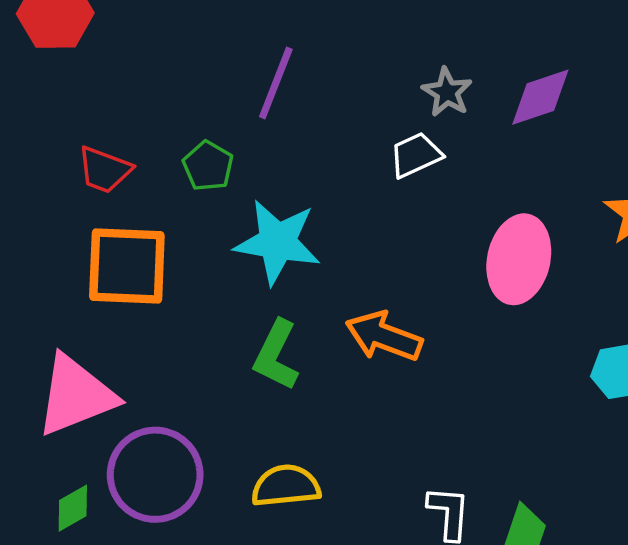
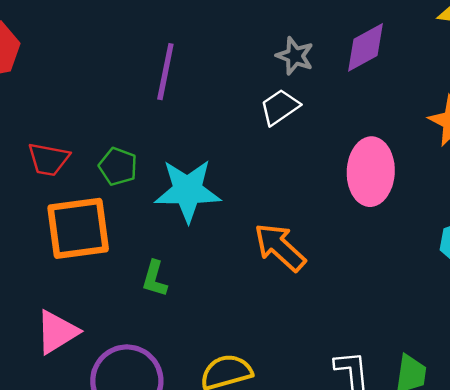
green pentagon: (208, 166) -> (118, 166), moved
orange arrow: (384, 336) -> (280, 247), turned 32
green L-shape: (276, 355) -> (155, 279), moved, size x0.7
pink triangle: (76, 395) -> (57, 332), size x0.7

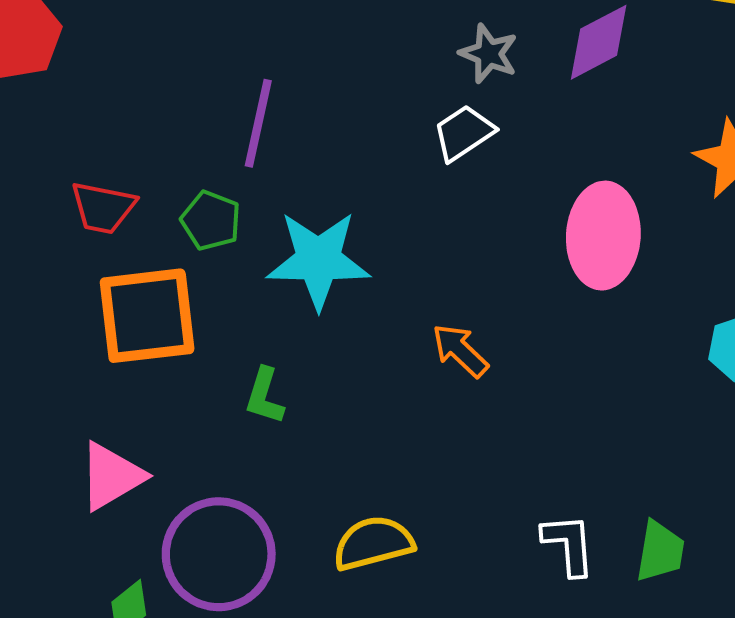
purple line: (165, 72) -> (258, 123), moved
orange arrow: (280, 247) -> (460, 350), size x0.7

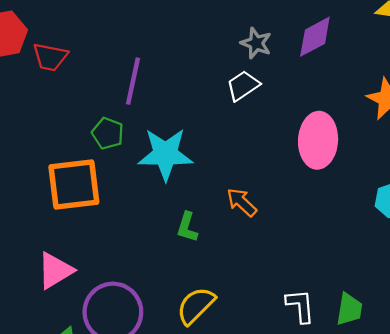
red trapezoid: (103, 208) -> (50, 57), moved
green L-shape: (265, 396) -> (187, 227), moved
yellow semicircle: (373, 543) -> (196, 306), turned -30

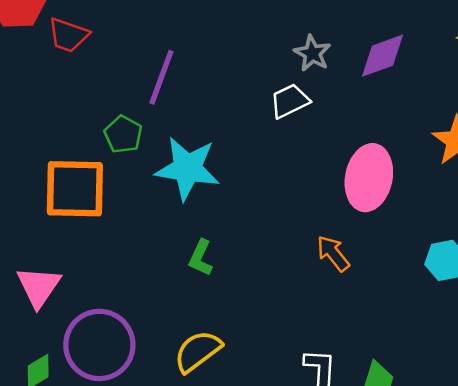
orange arrow: (242, 202) -> (333, 253), moved
pink triangle: (55, 271) -> (39, 287), turned -33

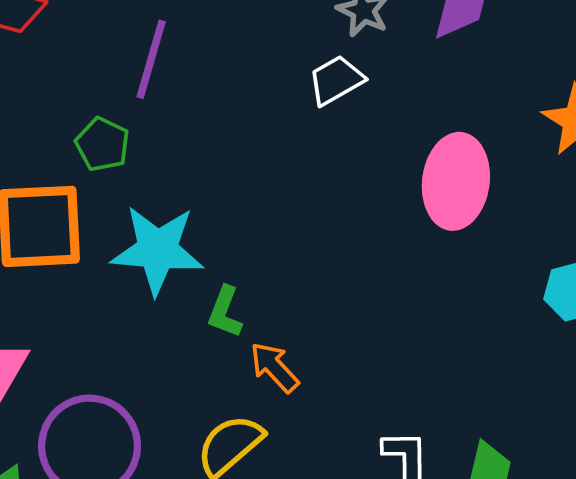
cyan star: (187, 168) -> (157, 250), moved
orange arrow: (333, 253) -> (274, 367), moved

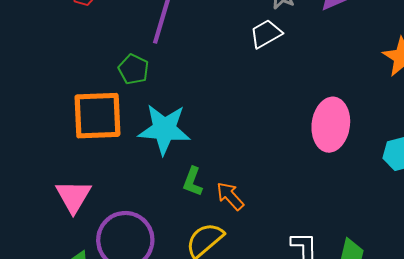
pink ellipse: (456, 181) -> (331, 125), moved
green L-shape: (225, 312) -> (193, 182), moved

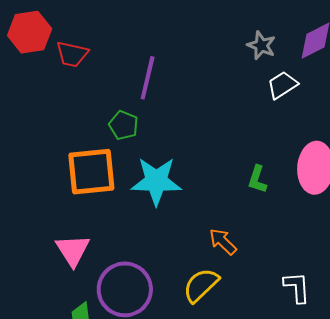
white trapezoid: (266, 34) -> (282, 85), moved
green L-shape: (193, 182) -> (257, 179), moved

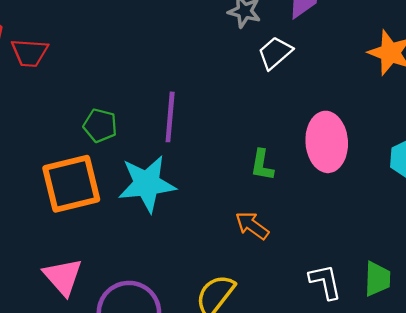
purple line: (148, 78) -> (170, 117), moved
orange arrow: (223, 242) -> (252, 226), moved

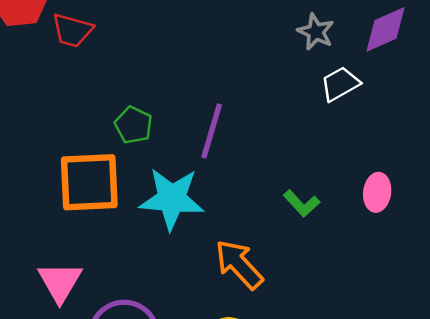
pink ellipse: (327, 142) -> (377, 192), size x0.6
green L-shape: (262, 165) -> (302, 203), turned -64
orange arrow: (252, 226) -> (239, 264), moved, size x1.4

